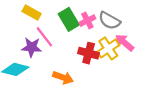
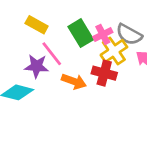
yellow cross: (108, 48) -> (114, 51), moved
orange arrow: (63, 78) -> (74, 81), moved

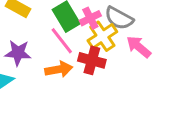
pink line: (52, 54) -> (62, 41), moved
orange arrow: (74, 81) -> (59, 69), turned -30

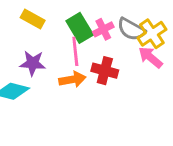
yellow cross: (102, 36) -> (152, 34), moved
pink line: (62, 41) -> (75, 51), turned 32

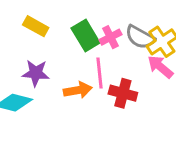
pink line: (75, 51) -> (100, 73), moved
red cross: (105, 71) -> (123, 93), moved

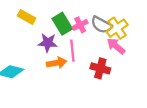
purple star: (36, 73) -> (48, 43), moved
red cross: (123, 93) -> (100, 68), moved

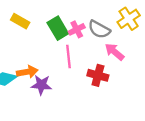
yellow cross: (117, 28) -> (129, 19), moved
purple star: (48, 43) -> (41, 85), moved
orange arrow: (57, 63) -> (27, 72), moved

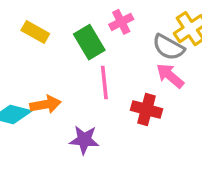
pink cross: (77, 29) -> (121, 22), moved
gray semicircle: (99, 29) -> (168, 47), moved
purple star: (41, 85) -> (84, 140), moved

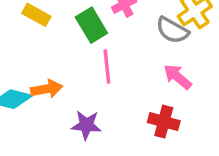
pink arrow: (170, 76) -> (178, 77), moved
red cross: (147, 109) -> (164, 122), moved

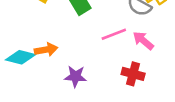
pink line: (107, 66) -> (114, 34), moved, turned 75

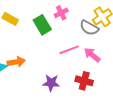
purple star: (75, 76) -> (51, 83), moved

